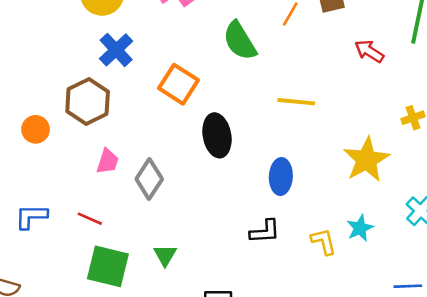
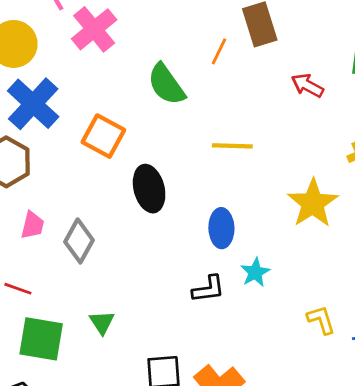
blue cross: (116, 50) -> (33, 104), size x1.4
cyan star: (360, 228) -> (255, 272), moved
yellow L-shape: (324, 242) -> (321, 320), moved

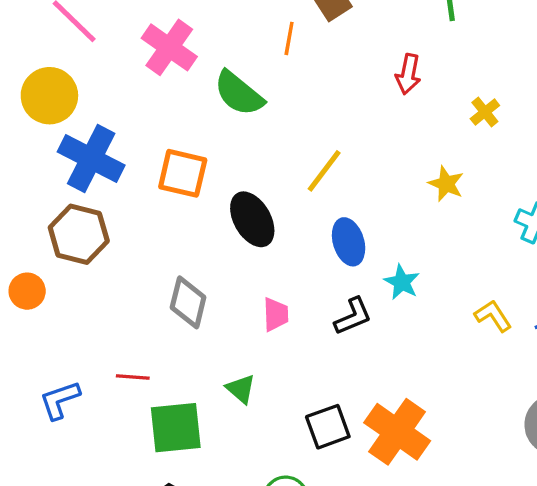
pink cross: (94, 29) -> (169, 47), moved
red arrow: (307, 85) -> (408, 74), moved, turned -92
yellow line: (232, 146) -> (324, 171), moved, turned -39
yellow star: (313, 203) -> (446, 184), size x0.6
pink trapezoid: (33, 225) -> (276, 314), moved

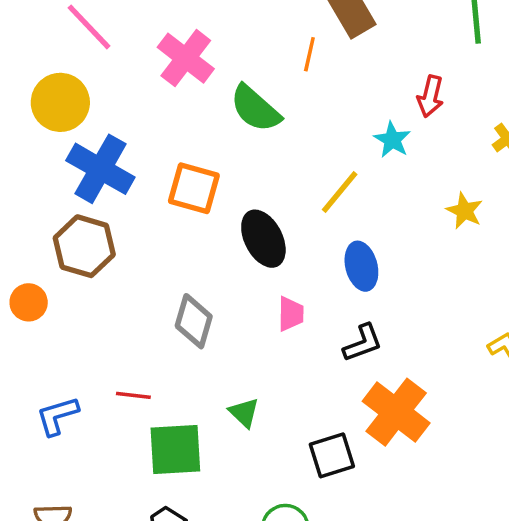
cyan star: (402, 282) -> (392, 140), moved
pink trapezoid: (276, 314) -> (291, 314), moved
orange cross: (397, 432) -> (396, 412), moved

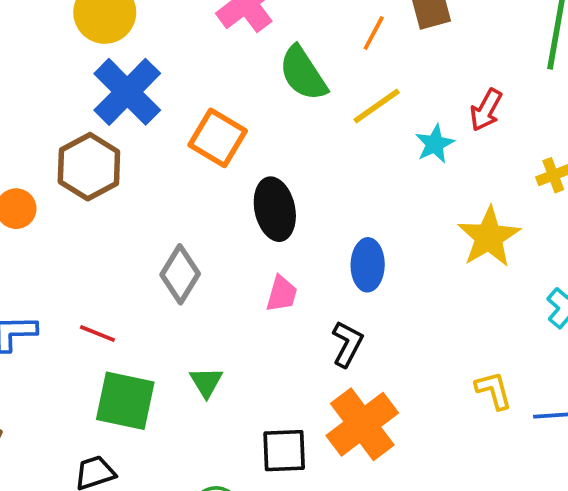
yellow line: (340, 192) -> (377, 106), moved
yellow star: (464, 211) -> (489, 237), size x1.6
black L-shape: (363, 343) -> (347, 344), turned -57

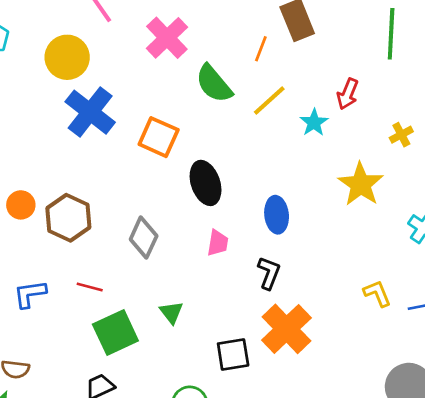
brown hexagon: (89, 167) -> (68, 218), moved
green square: (125, 401) -> (115, 333), turned -30

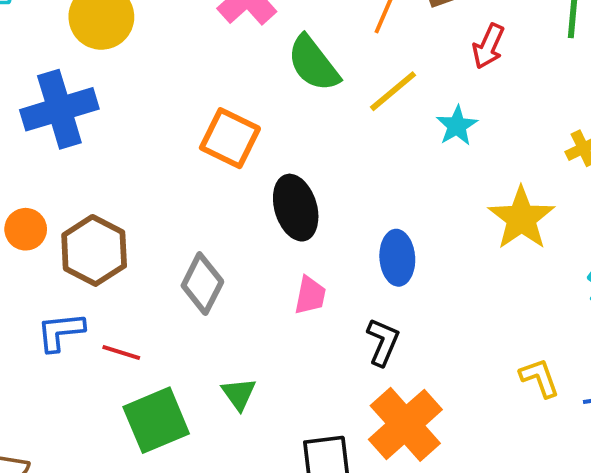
red arrow: (348, 94) -> (488, 46), moved
blue cross: (90, 112) -> (59, 109), moved, turned 33
blue L-shape: (30, 294) -> (61, 332), moved

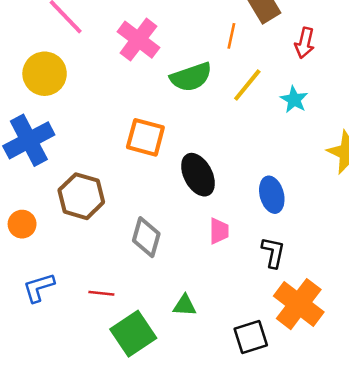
green semicircle: (313, 64) -> (191, 77), turned -60
brown hexagon: (94, 250) -> (81, 196), moved
blue L-shape: (61, 332) -> (39, 288), moved
green triangle: (239, 394) -> (185, 305), turned -40

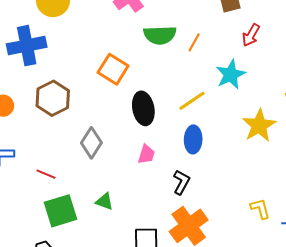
orange line: (231, 36) -> (194, 42), moved
yellow line: (247, 85) -> (192, 101), moved
cyan star: (294, 100) -> (231, 74), size x1.4

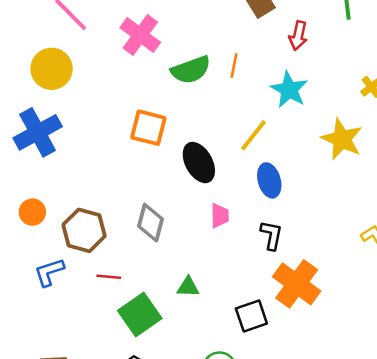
brown hexagon: (53, 98) -> (84, 230), moved

